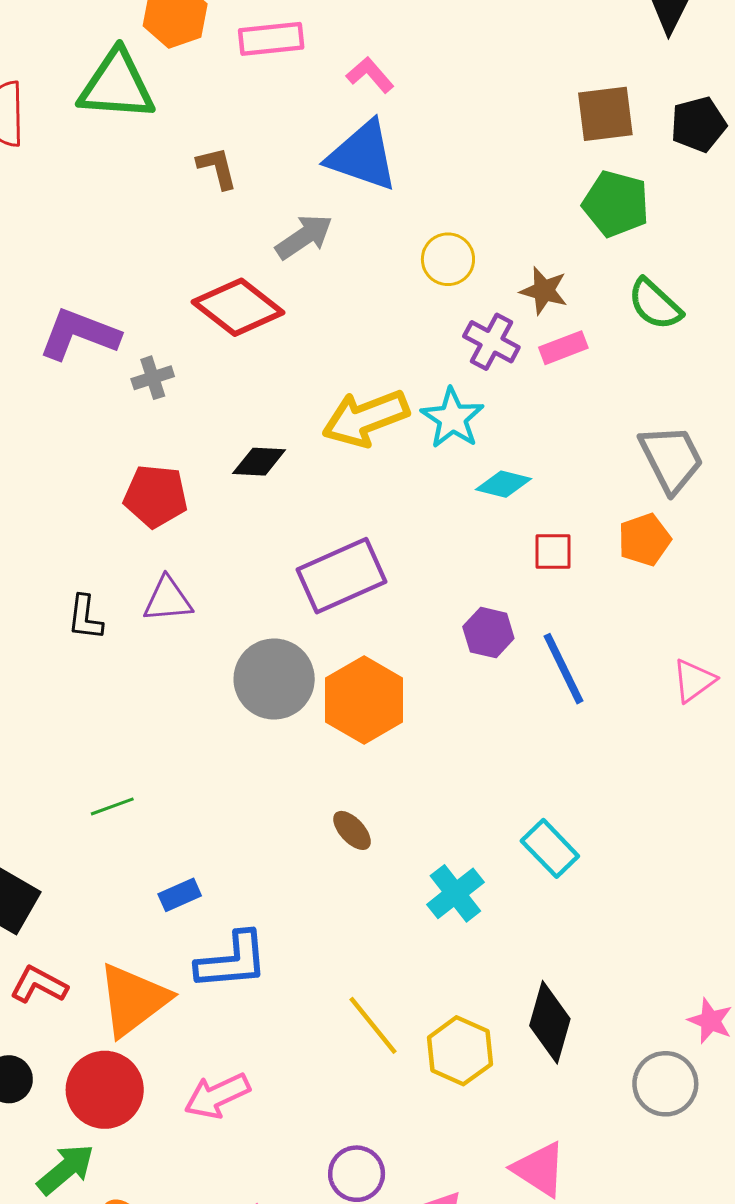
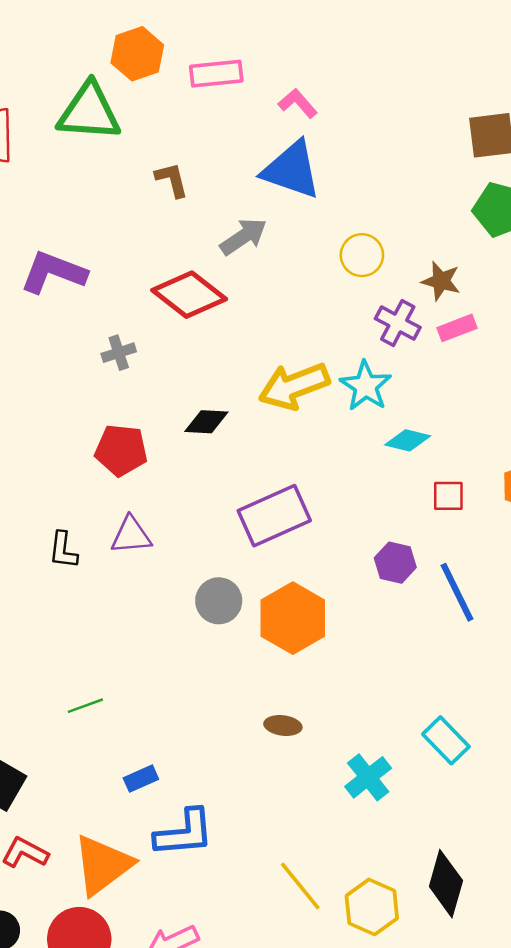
purple L-shape: (79, 334) -> (53, 272), moved
gray circle: (274, 679) -> (219, 601), size x0.7
brown ellipse: (352, 830) -> (283, 725), turned -40

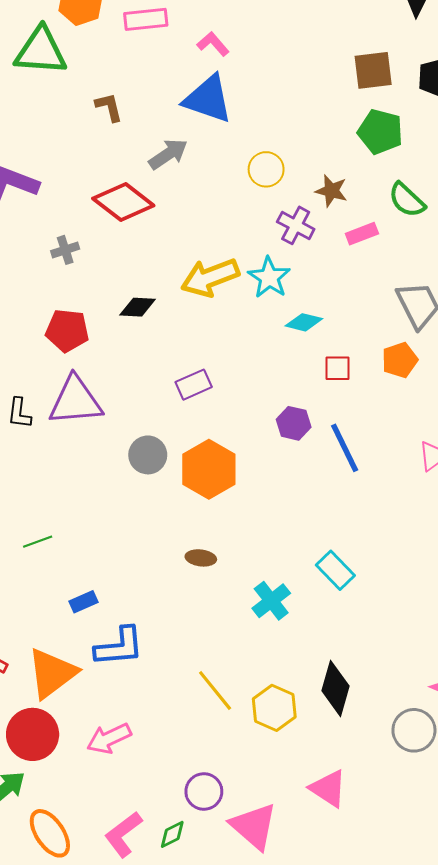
pink rectangle: (457, 328) -> (362, 234), moved
purple rectangle: (274, 516) -> (194, 385), size x0.6
purple triangle: (131, 535) -> (75, 401), size x1.6

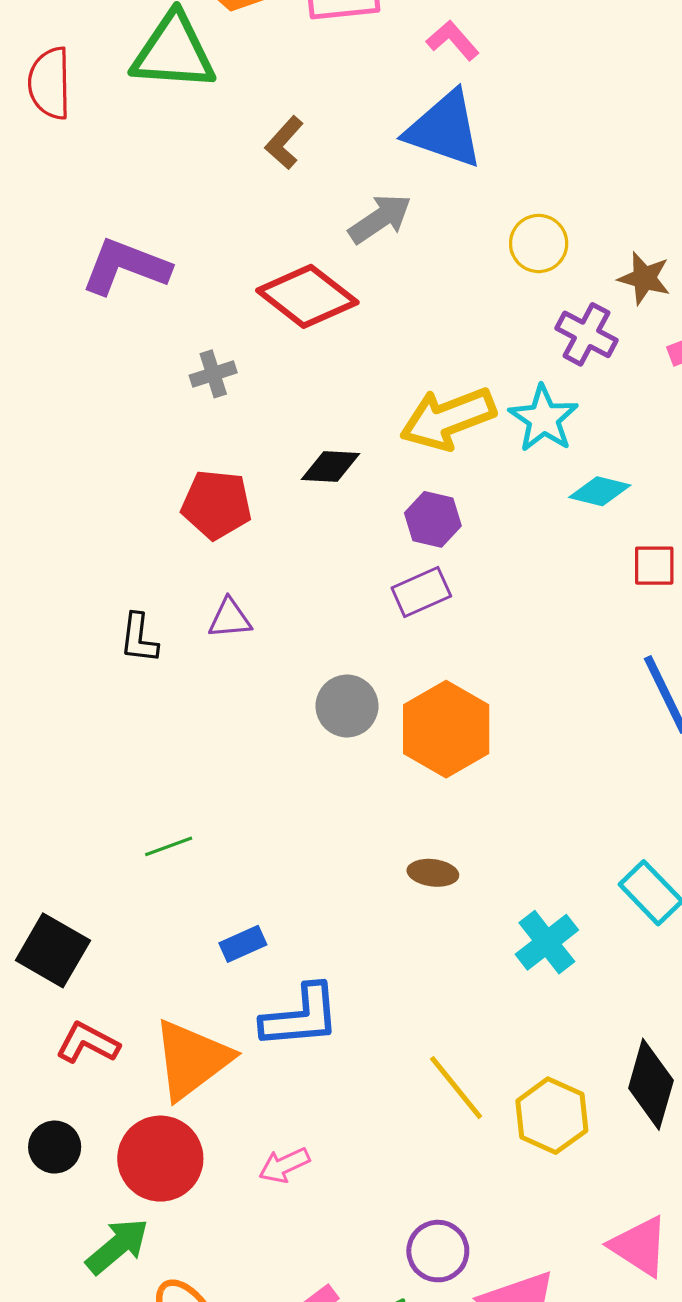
brown L-shape: (109, 107) -> (284, 143), turned -124
purple triangle: (75, 401) -> (230, 618), size x0.5
purple hexagon: (294, 423) -> (433, 519), moved
pink arrow: (109, 738) -> (284, 1165), size x0.7

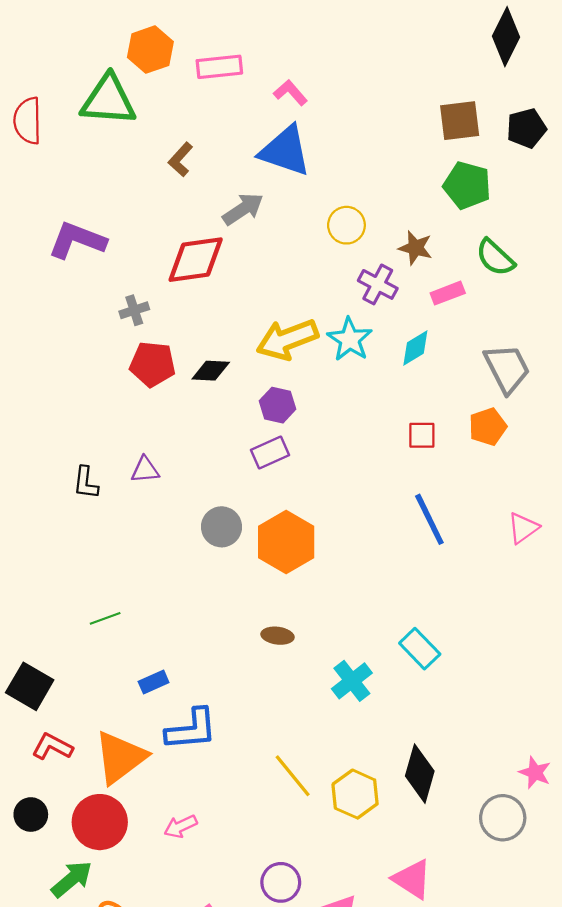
red diamond: (307, 296) -> (196, 260), turned -46
cyan diamond: (600, 491) -> (415, 348), moved, turned -45
red pentagon: (217, 504) -> (153, 364), moved

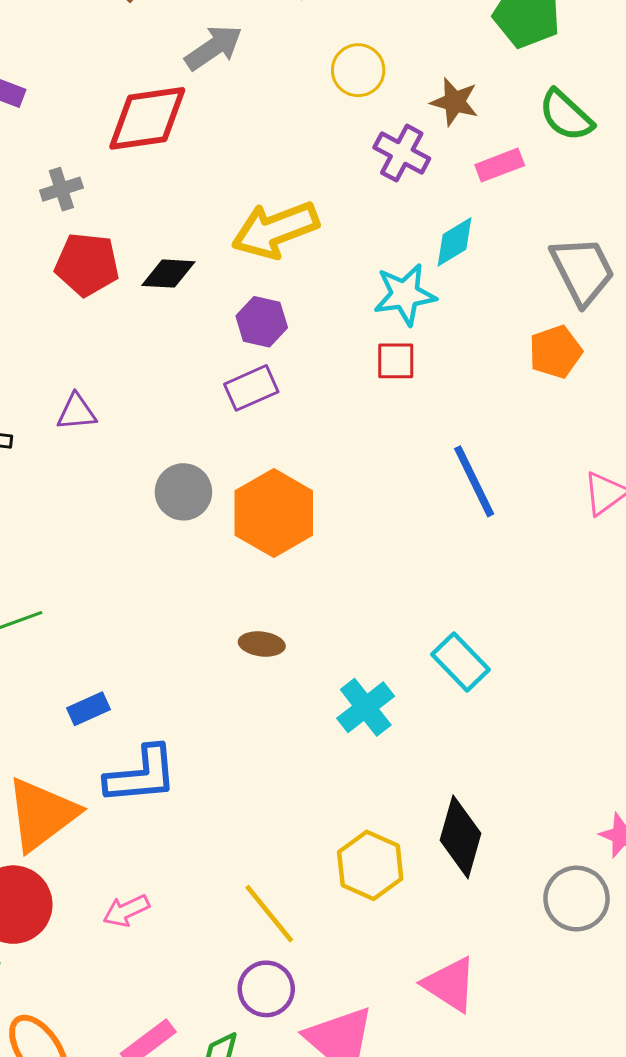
cyan star: (350, 339) -> (405, 295), moved, turned 30
red square: (422, 435) -> (396, 361), moved
yellow line: (293, 776) -> (269, 914), moved

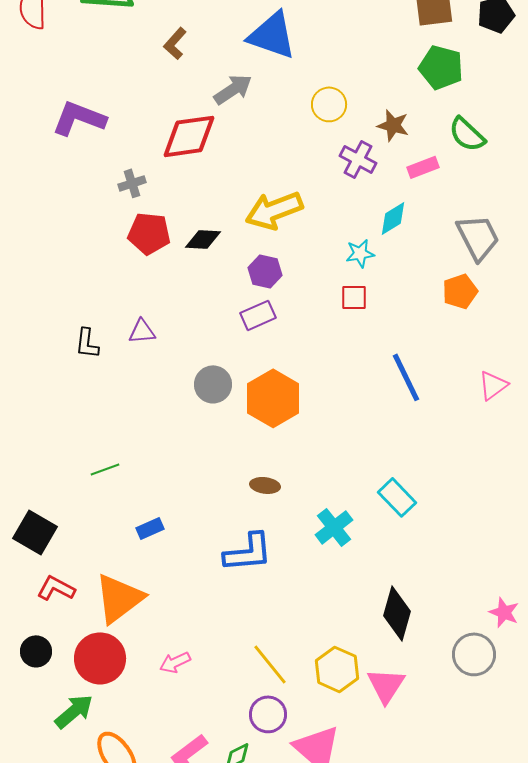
cyan star: (405, 295) -> (360, 253), size x0.7
blue L-shape: (141, 775) -> (248, 552), moved
yellow hexagon: (370, 865) -> (337, 669), moved
pink triangle: (450, 984) -> (386, 685), moved, turned 30

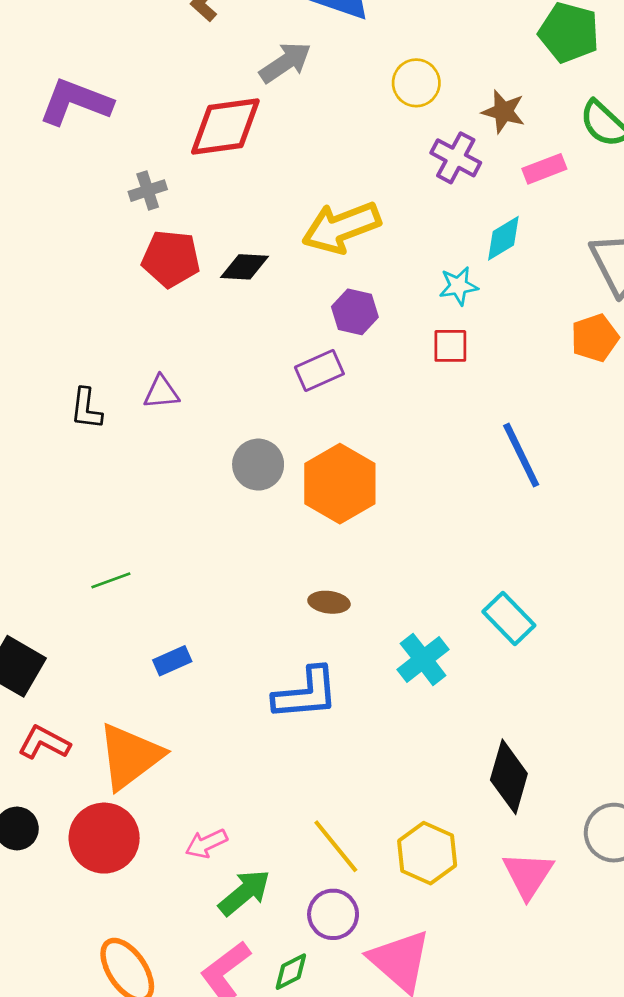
purple hexagon: (265, 271) -> (355, 312), moved
pink triangle: (386, 685) -> (528, 875), moved
green arrow: (74, 711) -> (244, 893), moved

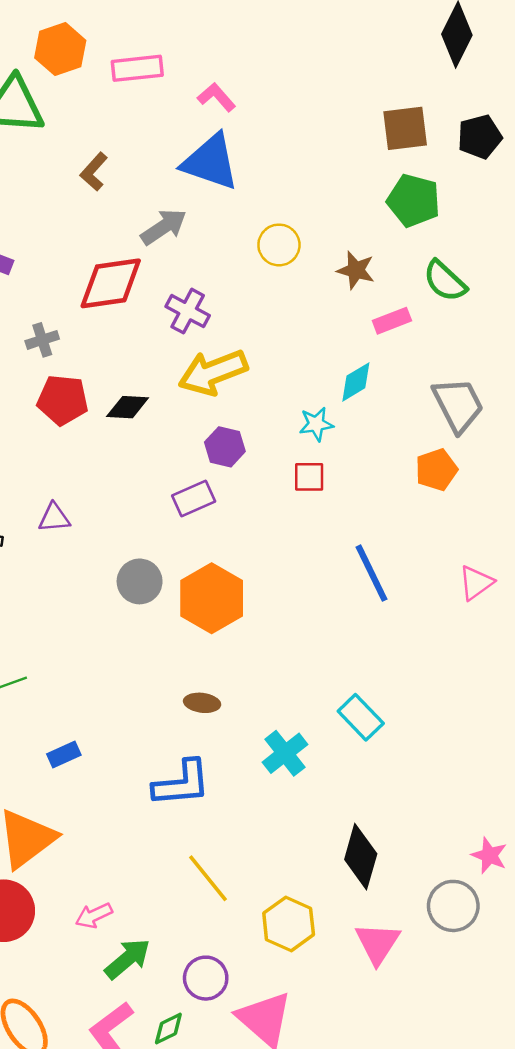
purple cross: (456, 158) -> (188, 311), moved
yellow line: (336, 846) -> (208, 878), moved

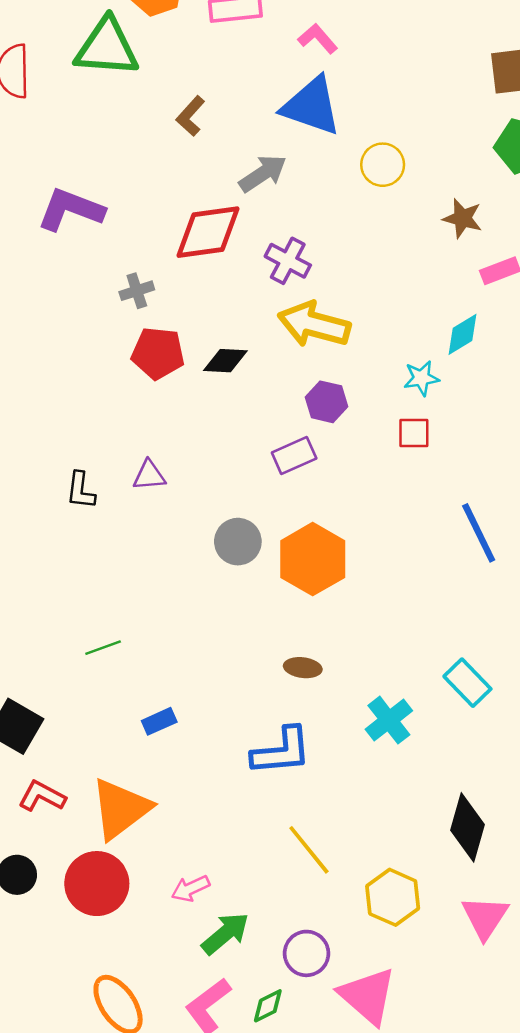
yellow circle: (279, 245) -> (383, 165), moved
yellow arrow: (213, 372) -> (314, 324), turned 36

